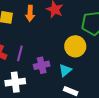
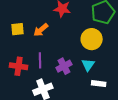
orange arrow: (30, 13) -> (41, 30), moved, turned 63

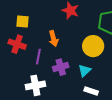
orange arrow: (41, 30) -> (54, 39), moved, turned -77
red cross: (19, 66) -> (17, 44), moved

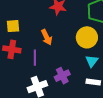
purple cross: (61, 67) -> (62, 76), moved
cyan triangle: (85, 71) -> (92, 61), moved

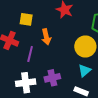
yellow square: (13, 26) -> (26, 19), moved

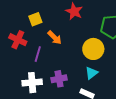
yellow square: (26, 19) -> (35, 19), turned -32
orange arrow: (46, 37) -> (55, 38), turned -35

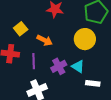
cyan triangle: (91, 73) -> (78, 66), moved, turned -32
purple cross: (59, 79) -> (59, 66), moved

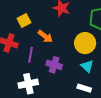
purple cross: (59, 66) -> (54, 65), turned 35
cyan triangle: (78, 66) -> (87, 66), moved

